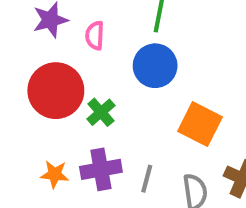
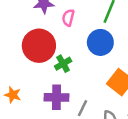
orange star: (55, 174) -> (13, 95), moved

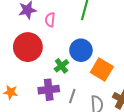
blue circle: (100, 42) -> (81, 50), moved
green cross: (63, 64) -> (61, 66), moved

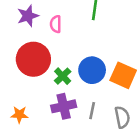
blue circle: (81, 50) -> (92, 70), moved
green cross: (61, 66) -> (63, 76), moved

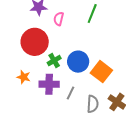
orange star: (19, 115) -> (24, 77), moved

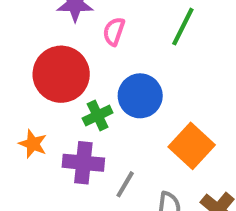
blue circle: (78, 62) -> (140, 96), moved

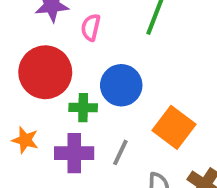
green cross: (98, 116) -> (83, 108), turned 32
gray line: (125, 184) -> (120, 152), moved

